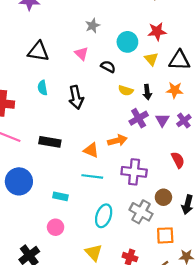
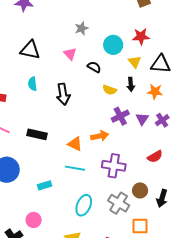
black arrow: (147, 92) -> (131, 84), moved
red semicircle: (178, 160) -> (155, 157), turned 84
cyan rectangle: (60, 196) -> (45, 185), turned -32
pink circle: (56, 227) -> (34, 220), moved

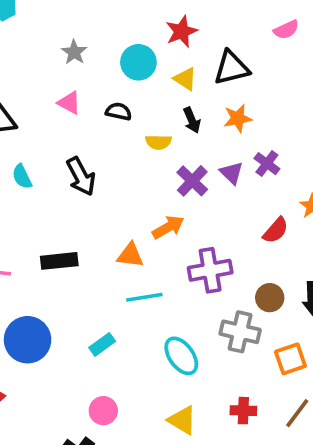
cyan ellipse: (84, 205) -> (181, 356), turned -40

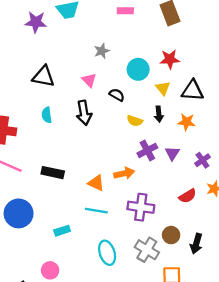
purple cross: (267, 164) -> (202, 160), moved
black arrow: (81, 176) -> (84, 113), moved

